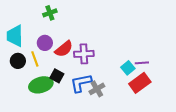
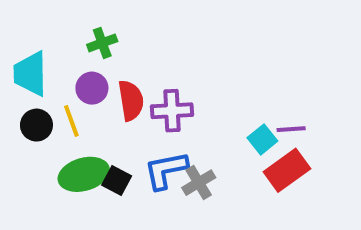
green cross: (50, 13) -> (102, 43), moved
red semicircle: (64, 49) -> (131, 100), turned -60
black square: (57, 76) -> (117, 181), moved

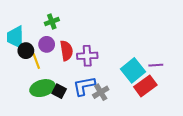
black circle: (36, 125) -> (26, 51), moved
purple line: (291, 129) -> (156, 65), moved
cyan square: (262, 139) -> (133, 70), size x1.6

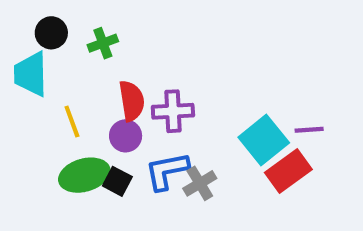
purple circle: (47, 44) -> (126, 136), moved
black circle: (26, 51) -> (51, 33), moved

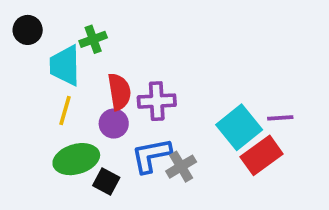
black circle: (51, 33) -> (28, 30), moved
cyan trapezoid: (31, 74) -> (65, 66), moved
yellow line: (72, 121) -> (65, 110), turned 36
black square: (117, 181) -> (106, 182), moved

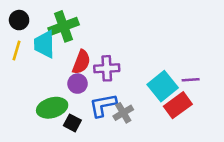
green cross: (93, 39) -> (64, 26), size x1.6
red semicircle: (119, 92) -> (81, 62), turned 30
yellow line: (65, 110) -> (17, 51), moved

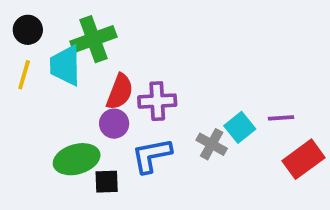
cyan square: (163, 86) -> (240, 127), size x0.7
red rectangle: (178, 105) -> (304, 159), moved
gray cross: (123, 113) -> (212, 144), moved, turned -30
black square: (72, 123) -> (107, 182), turned -30

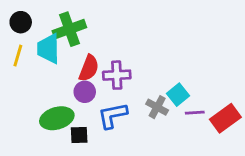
purple line: (281, 118) -> (195, 113), moved

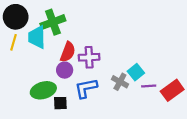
black circle: (21, 22) -> (16, 17), size x1.5

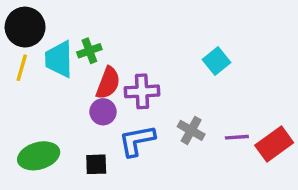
green cross: (53, 22) -> (89, 51), moved, size x0.6
cyan square: (136, 72) -> (217, 61), moved
green ellipse: (43, 90) -> (39, 156), moved

